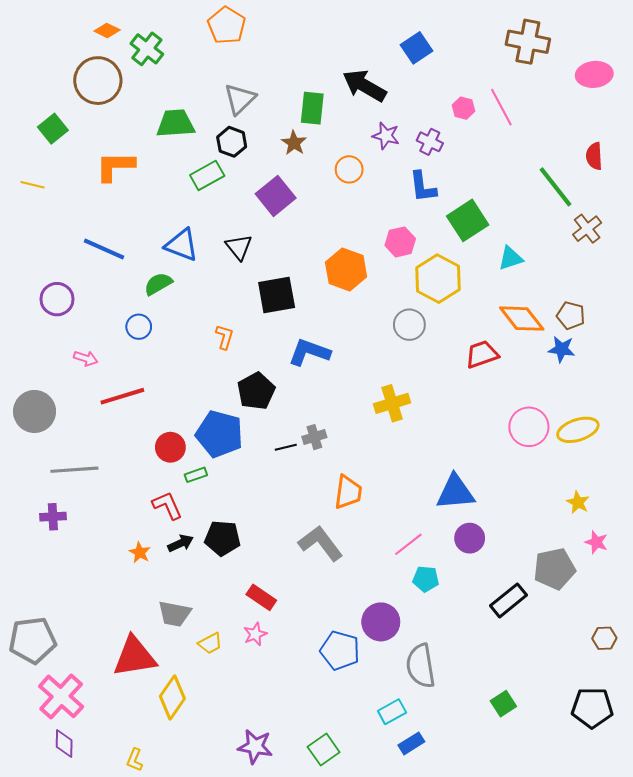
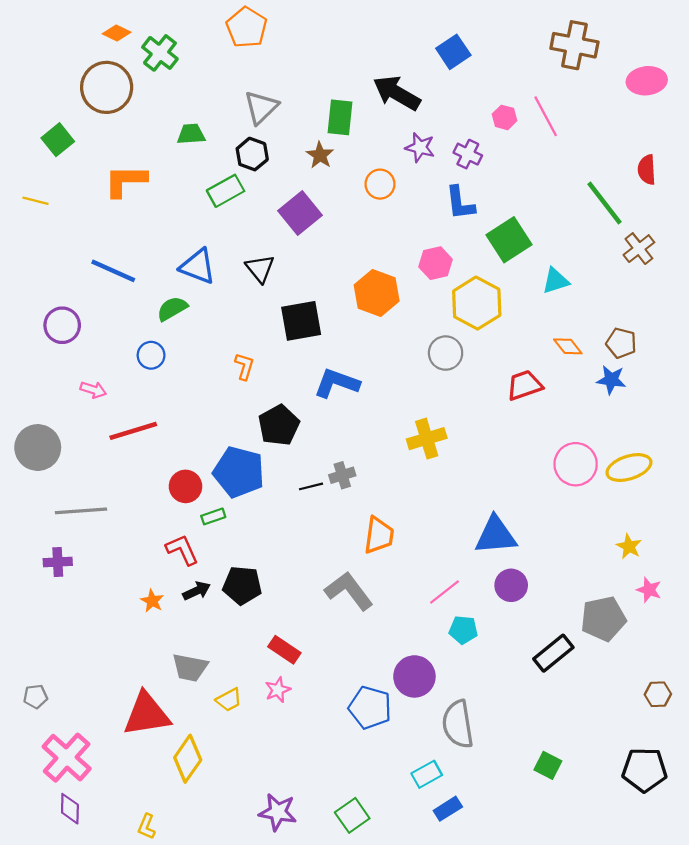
green trapezoid: (175, 123) -> (191, 134), size x0.7
orange diamond: (522, 319) -> (568, 346), size x0.6
gray pentagon: (32, 640) -> (35, 696), size x0.5
green square: (503, 704) -> (548, 765), turned -30

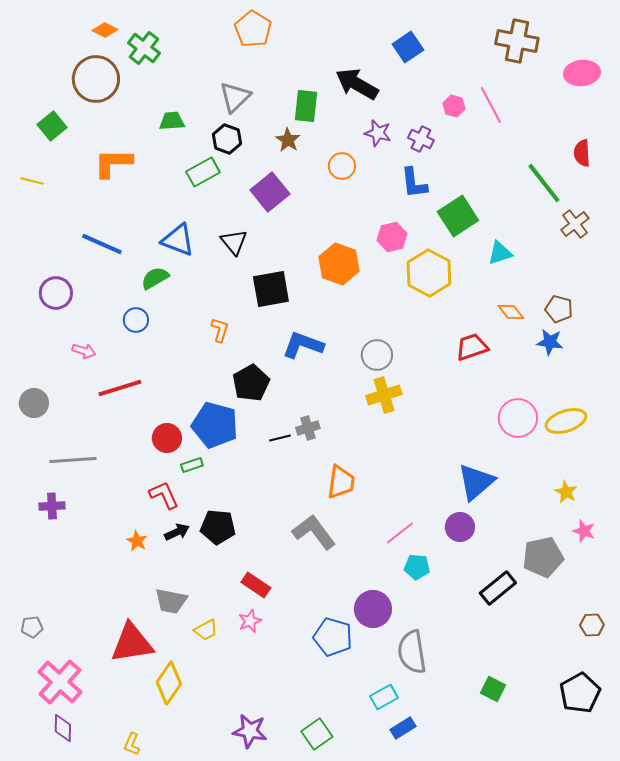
orange pentagon: (247, 27) -> (253, 29), moved
gray circle: (446, 353) -> (377, 355), moved
gray circle: (38, 448) -> (34, 403), size x0.7
blue triangle: (496, 535) -> (476, 482), moved, turned -36
black pentagon: (645, 770) -> (580, 693), turned -30

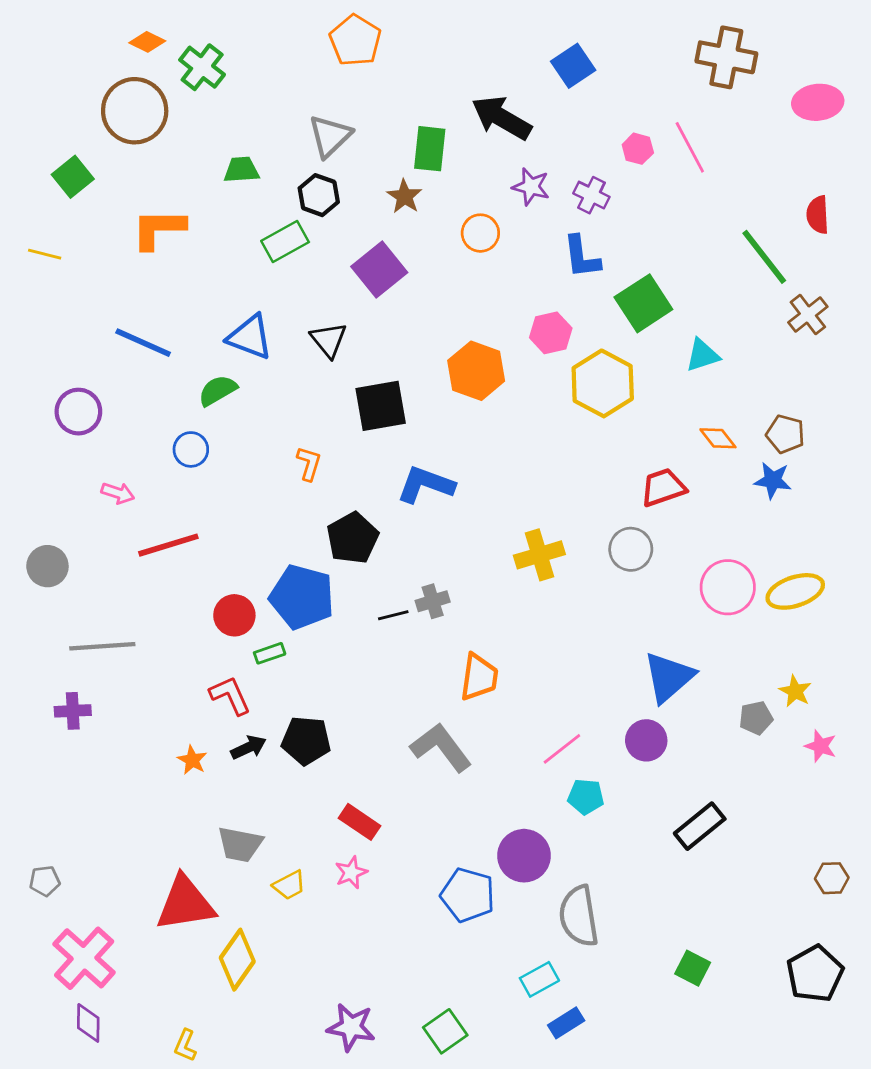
gray circle: (377, 355) -> (631, 549), moved
gray pentagon: (543, 557) -> (756, 718), moved, size x0.6

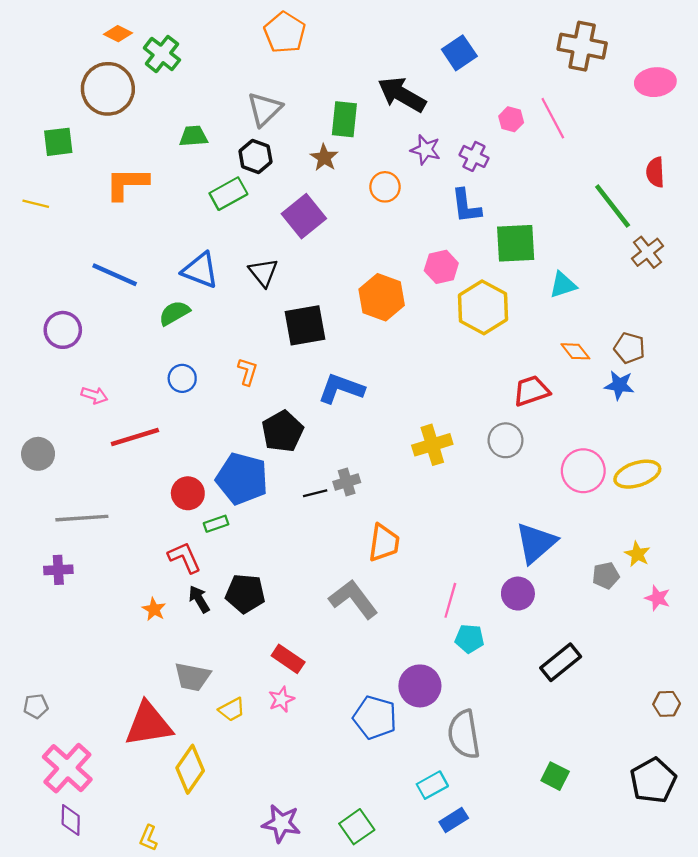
green square: (73, 177) -> (58, 142), turned 32
green square: (643, 303) -> (516, 243), turned 30
blue circle: (191, 449) -> (182, 378), moved
black arrow: (248, 747) -> (199, 599), turned -96
pink line: (562, 749) -> (450, 600), turned -36

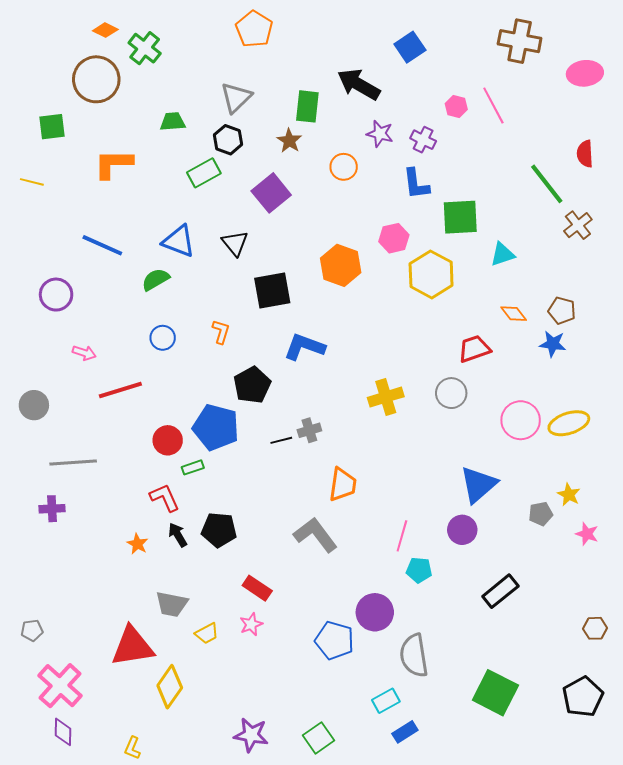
green square: (555, 776) -> (495, 693), size x1.8

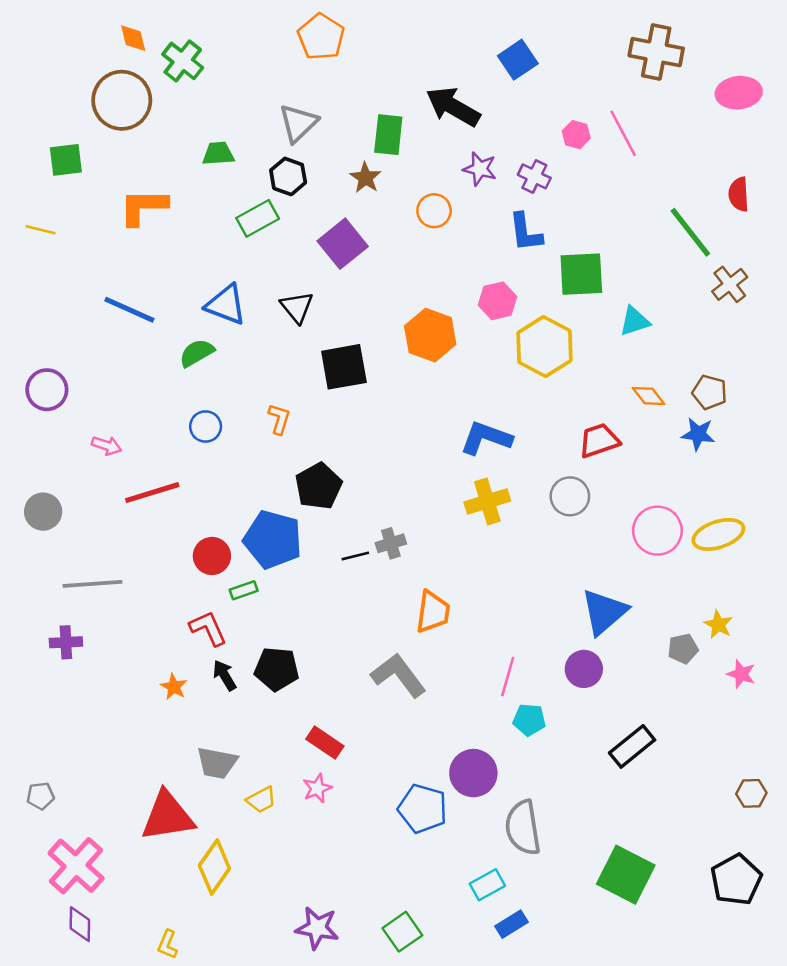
orange diamond: (105, 30) -> (133, 38), turned 50
purple circle: (56, 295) -> (47, 390), moved
blue L-shape: (304, 347) -> (486, 438), moved

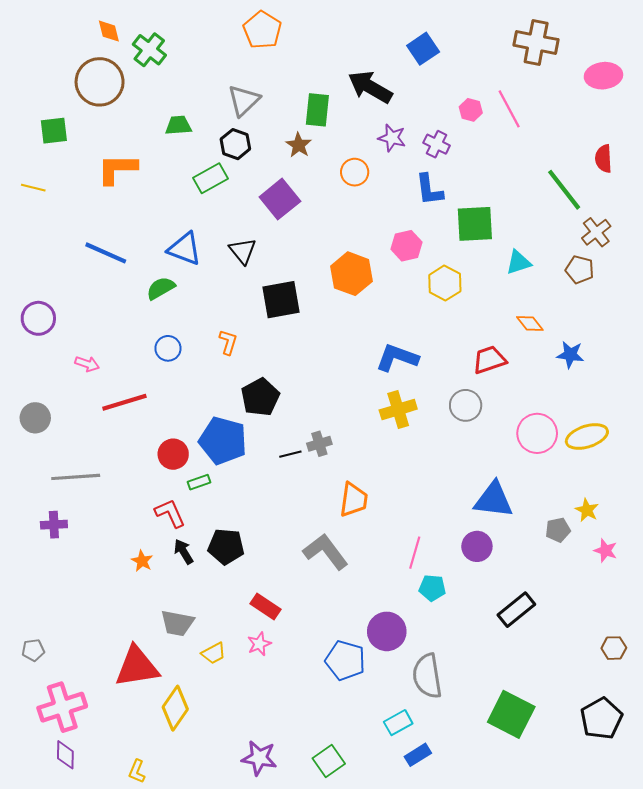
yellow hexagon: (544, 347) -> (445, 283), size x0.7
brown pentagon: (710, 392) -> (580, 270), moved
blue triangle: (604, 612) -> (494, 500), turned 48
pink cross: (76, 866) -> (62, 707), turned 30

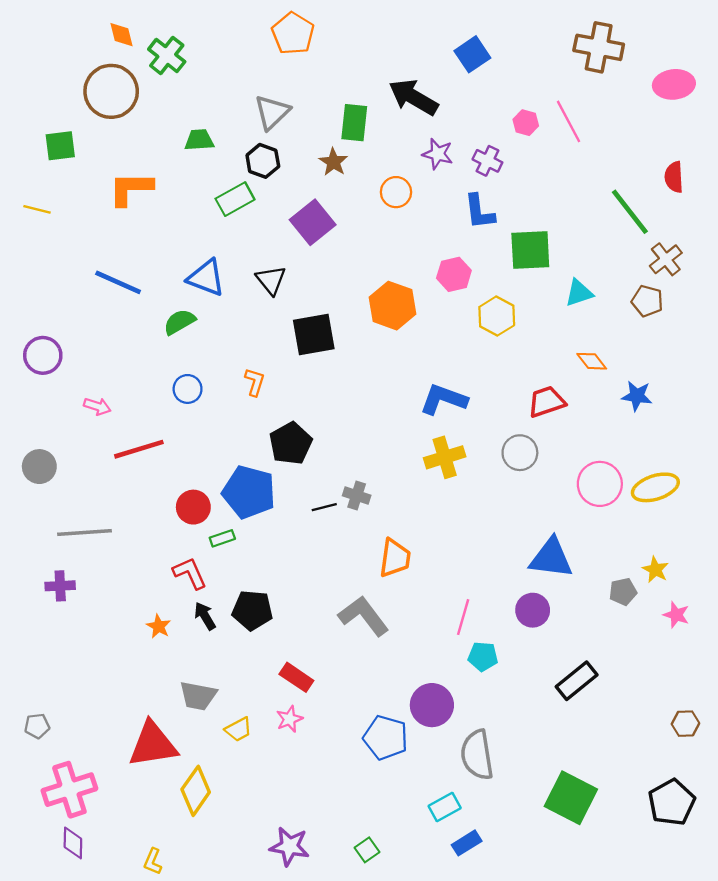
gray cross: (319, 444) -> (357, 496), turned 35
green square: (329, 761) -> (367, 850), size x0.7

